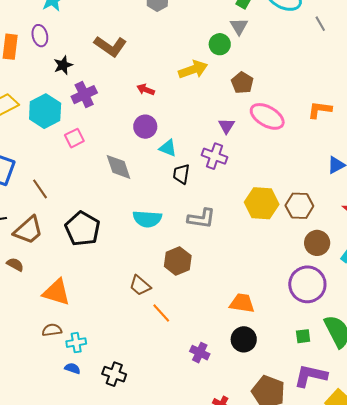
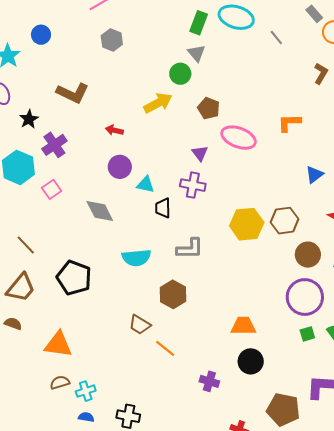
green square: (303, 336) -> (307, 334), moved

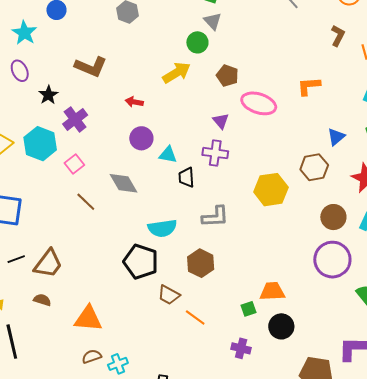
brown hexagon: (285, 221) -> (314, 167), moved
brown line: (26, 245) -> (86, 202), moved
black pentagon: (74, 278) -> (141, 262), moved
green square: (307, 334) -> (249, 309), moved

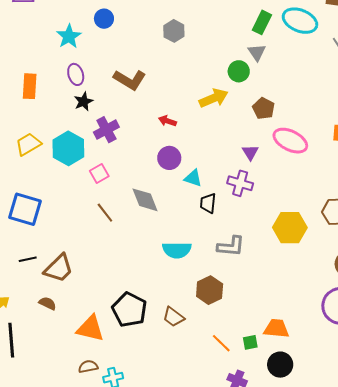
purple ellipse: (20, 71) -> (76, 74), moved
black pentagon: (141, 262) -> (129, 310), moved
orange line: (195, 317) -> (221, 343), moved

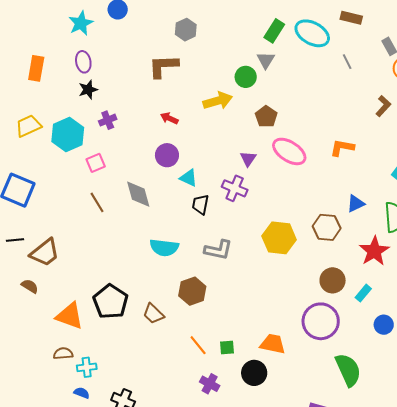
brown L-shape: (130, 80) -> (163, 66), moved, turned 140
purple cross: (106, 130) -> (108, 120), size x0.7
orange trapezoid: (276, 329) -> (273, 344), moved

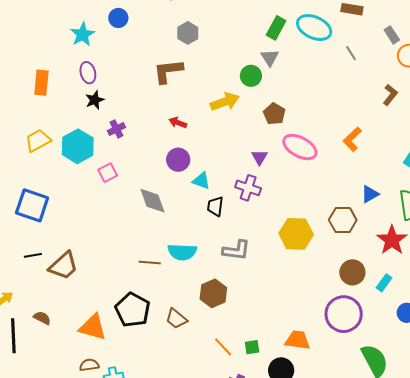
orange L-shape: (342, 148) -> (352, 139), turned -50
brown line: (97, 202) -> (150, 263), moved, turned -50
brown semicircle: (30, 286) -> (42, 318), moved

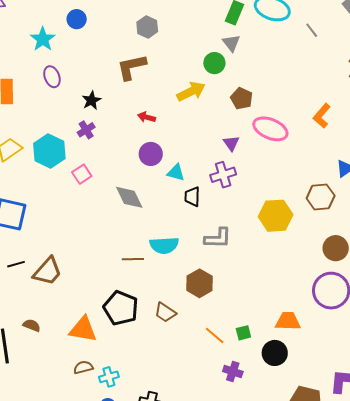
black star: (95, 100) -> (91, 100), moved
purple cross: (248, 188) -> (223, 175), turned -30

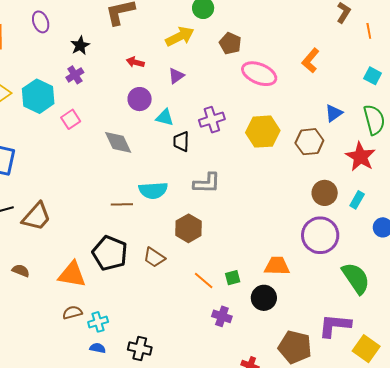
purple triangle: (231, 143) -> (176, 76), moved, turned 30
yellow hexagon: (276, 216) -> (263, 132), moved

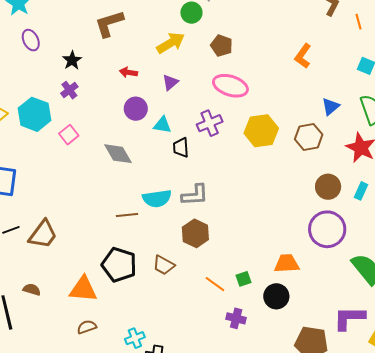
pink ellipse: (259, 74) -> (230, 86), moved
gray L-shape: (207, 183) -> (195, 195), moved
cyan cross: (98, 322) -> (135, 338), moved

